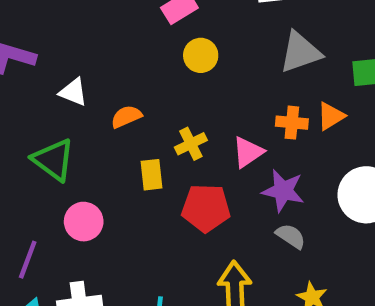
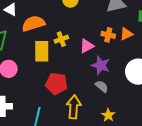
orange semicircle: (126, 117) -> (33, 23), size x1.6
yellow rectangle: (152, 175) -> (42, 51), size x1.5
red pentagon: (206, 208) -> (56, 84), moved

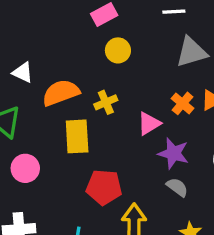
orange cross: (108, 35) -> (183, 103), turned 32
yellow cross: (61, 39) -> (106, 102), moved

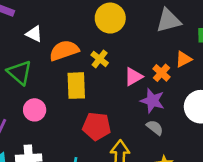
yellow circle: (118, 50) -> (110, 18), size x1.5
yellow cross: (106, 102) -> (100, 59), turned -30
orange cross: (183, 103) -> (161, 73), moved

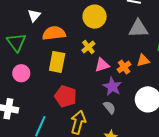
white triangle: (34, 34) -> (34, 15), turned 32
yellow cross: (100, 59) -> (88, 47), moved

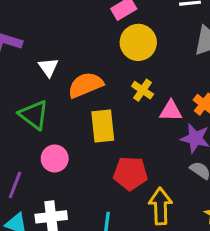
pink triangle: (102, 65) -> (171, 111), turned 35

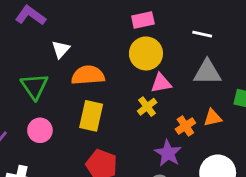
yellow cross: (143, 90) -> (147, 107), moved
pink triangle: (171, 111) -> (161, 83), moved, turned -30

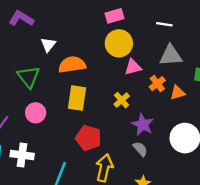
yellow cross: (147, 107) -> (122, 100), moved
orange cross: (185, 126) -> (157, 84), moved

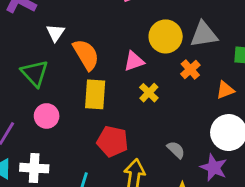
yellow circle: (119, 43) -> (166, 36), moved
orange semicircle: (72, 65) -> (86, 55), turned 72
pink triangle: (133, 67) -> (134, 61), moved
orange triangle: (178, 93) -> (225, 90), moved
purple star: (143, 124) -> (214, 168), moved

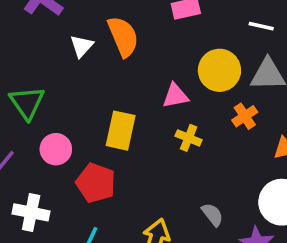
orange semicircle: (86, 55) -> (123, 36), moved
green triangle: (35, 73) -> (27, 103), moved
yellow cross: (149, 93) -> (189, 138), turned -30
red pentagon: (112, 141) -> (96, 183), moved

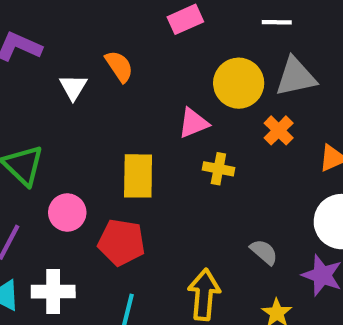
orange semicircle: (123, 36) -> (119, 66), size x0.7

